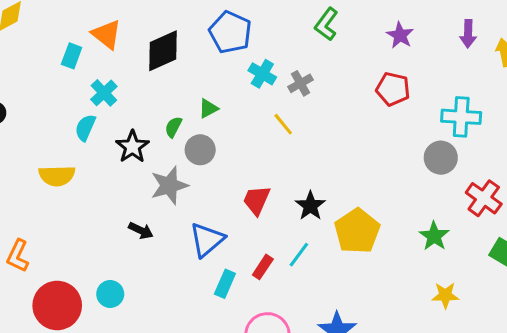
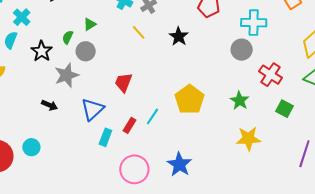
black star: (310, 206) -> (179, 36), moved
yellow star: (445, 295) -> (248, 139), size x1.4

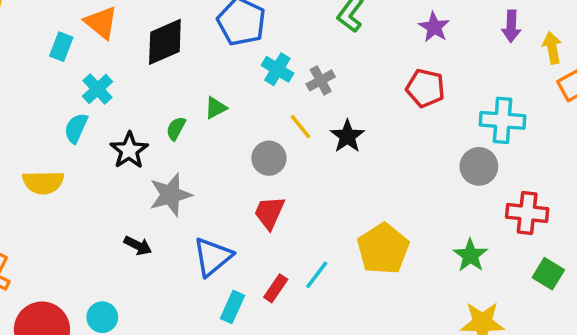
black star: (179, 36) -> (347, 136), moved
gray circle: (86, 51) -> (269, 158), moved
red cross: (271, 75) -> (527, 213), turned -30

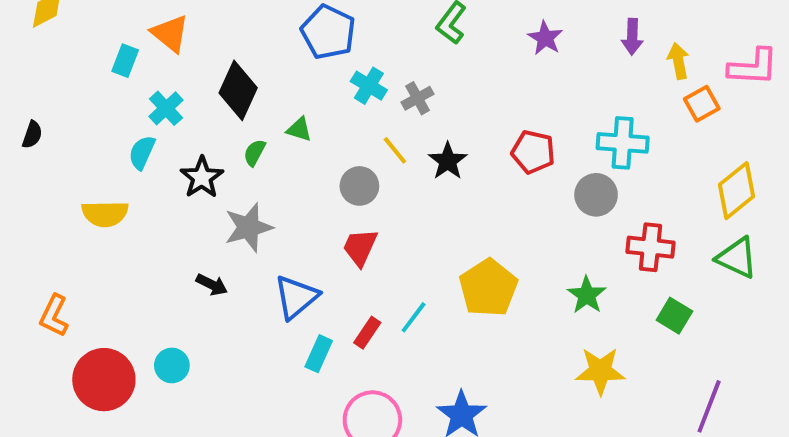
black diamond: (165, 42) -> (238, 90), moved, turned -42
red pentagon: (425, 88) -> (533, 152), moved
green triangle: (216, 108) -> (299, 129), turned 45

